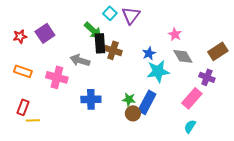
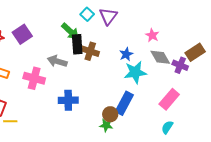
purple cross: (207, 77) -> (180, 65), moved
green star: (129, 99) -> (106, 125), moved

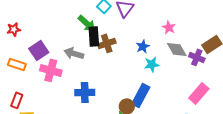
purple square: (22, 34) -> (39, 50), moved
brown cross: (90, 51) -> (107, 43), turned -36
cyan star: (135, 72) -> (152, 64), size x0.7
pink rectangle: (169, 99) -> (199, 93), moved

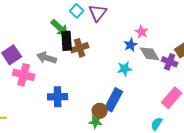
blue star: (143, 46) -> (131, 45), moved

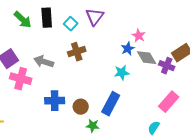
cyan square: (77, 11) -> (71, 24), moved
green arrow: (60, 28) -> (23, 20), moved
black rectangle: (67, 41) -> (47, 18), moved
brown circle: (100, 111) -> (81, 107), moved

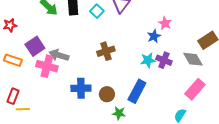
brown cross: (77, 52) -> (106, 51), moved
gray diamond: (147, 58) -> (193, 59), moved
gray arrow: (44, 62) -> (59, 55), moved
purple cross: (167, 66) -> (164, 60), moved

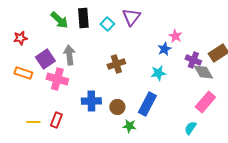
gray arrow: (59, 55) -> (69, 55), moved, turned 66
purple cross: (164, 60) -> (193, 60), moved
red rectangle: (13, 96) -> (56, 120), moved

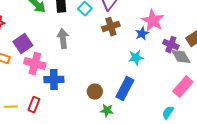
pink star: (175, 36) -> (153, 21), size x1.6
gray arrow: (69, 55) -> (63, 39), moved
brown cross: (116, 64) -> (111, 27), moved
blue cross: (91, 101) -> (54, 80), moved

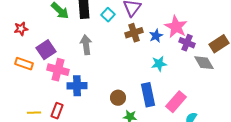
blue star: (142, 34) -> (156, 36), moved
purple cross: (171, 45) -> (187, 43), moved
pink rectangle: (183, 87) -> (176, 102), moved
blue rectangle: (125, 89) -> (148, 95), turned -40

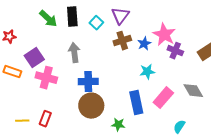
gray diamond: (204, 63) -> (193, 91), moved
blue cross: (77, 86) -> (88, 82), moved
brown circle: (118, 98) -> (91, 106), moved, size x1.6
pink rectangle: (176, 102) -> (163, 98), moved

